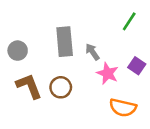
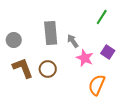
orange semicircle: (123, 108) -> (97, 85), turned 100

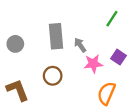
pink star: (85, 58) -> (93, 64), turned -30
brown L-shape: (23, 68) -> (17, 90), moved

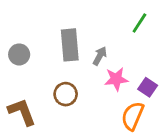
gray arrow: (80, 45) -> (100, 56), turned 64
purple square: (119, 57) -> (148, 87), moved

